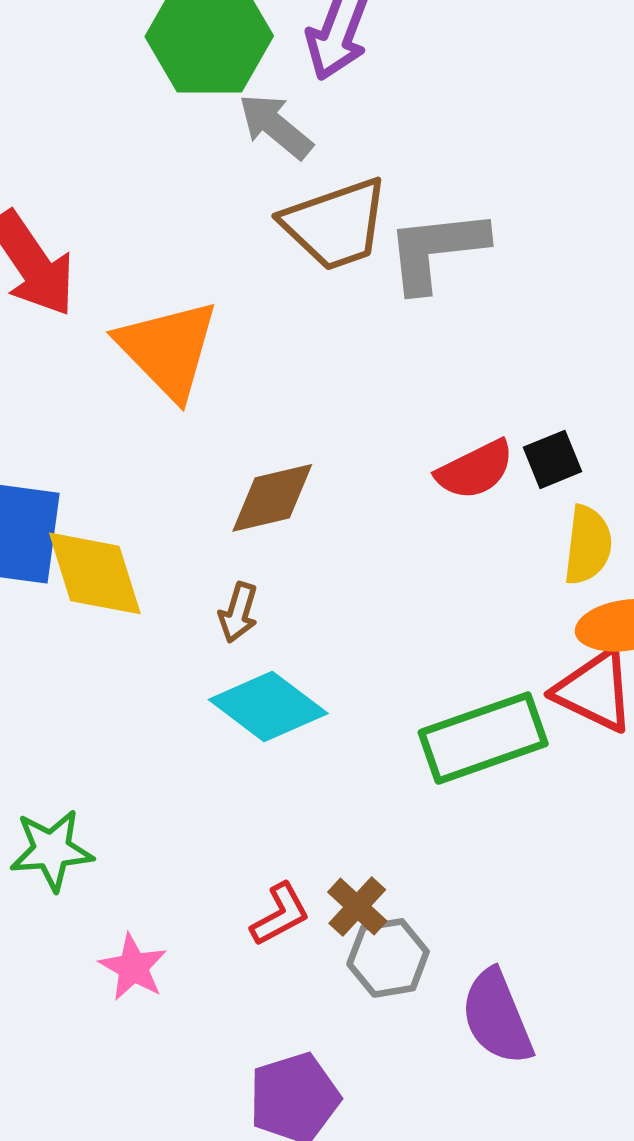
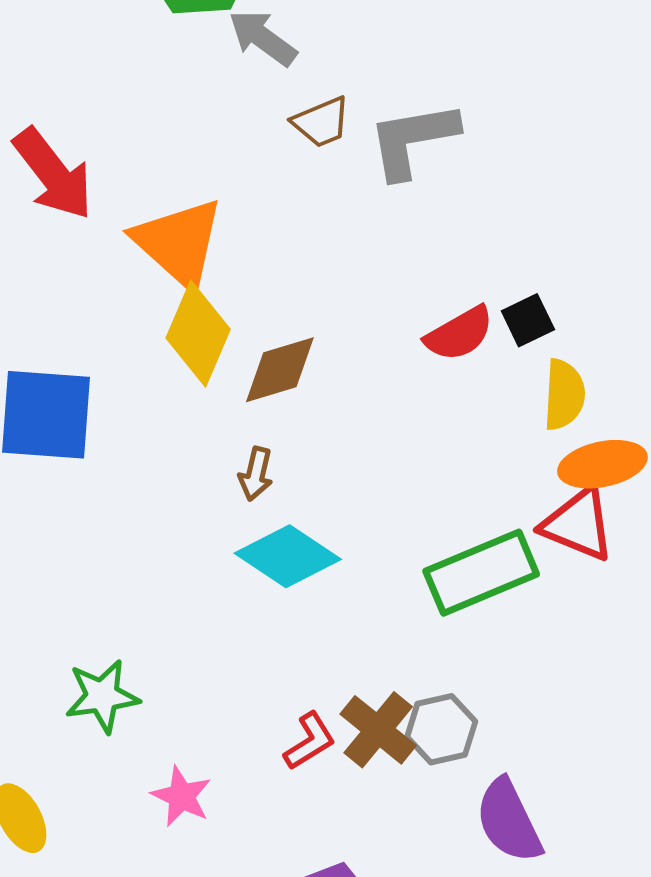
brown trapezoid: (335, 224) -> (321, 122), size x0.6
yellow diamond: (95, 573) -> (198, 334), moved, turned 44
brown cross: (357, 906) -> (378, 730), size x1.4
gray hexagon: (388, 958) -> (441, 729), moved

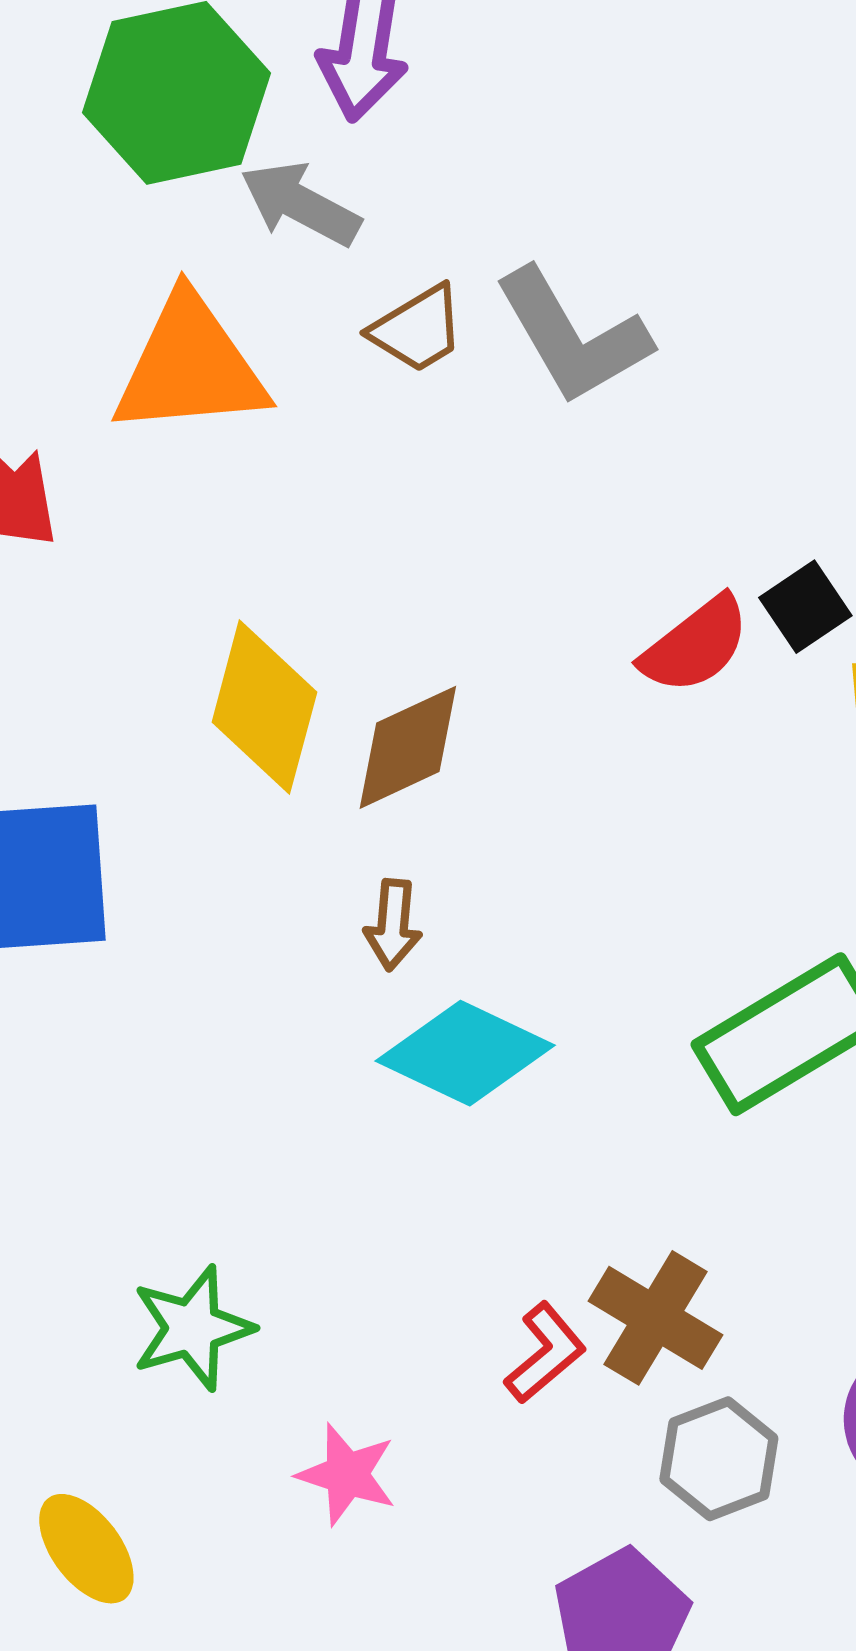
gray L-shape: (413, 140) -> (572, 336), turned -102
orange triangle: (179, 243) -> (190, 366), moved, turned -39
gray hexagon: (441, 729) -> (719, 1459), moved

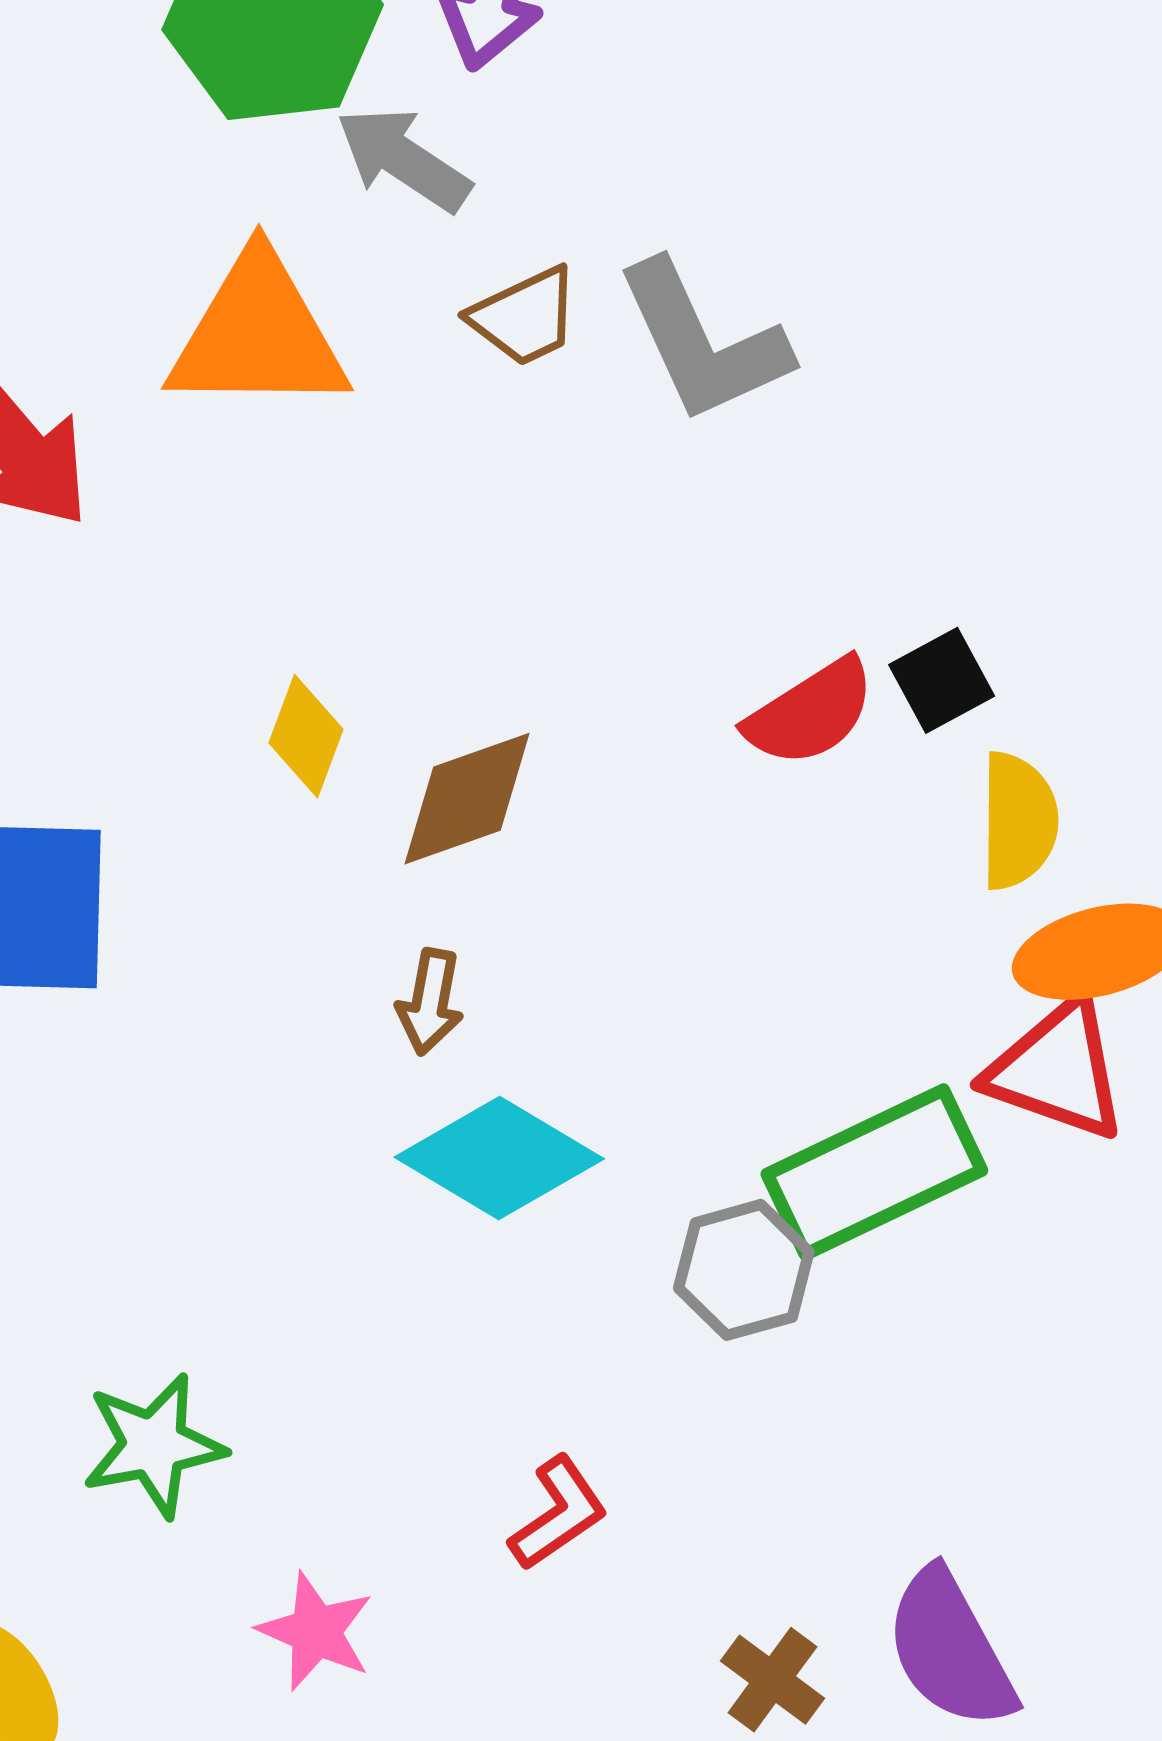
yellow diamond: (264, 707) -> (306, 736), size x0.6
brown cross: (656, 1318) -> (772, 1680), moved, size x0.7
gray hexagon: (719, 1459) -> (744, 1270), moved

